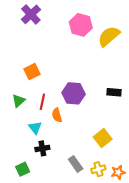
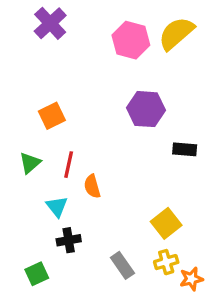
yellow semicircle: (109, 36) -> (176, 33), moved
purple hexagon: (74, 93) -> (146, 109), moved
yellow cross: (98, 169) -> (166, 262), moved

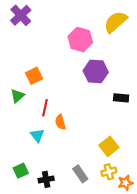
purple cross: (50, 23) -> (21, 15), moved
pink hexagon: (131, 40) -> (80, 40), moved
green triangle: (30, 163) -> (17, 96), moved
black cross: (69, 240) -> (46, 179), moved
green square: (37, 274) -> (21, 171), moved

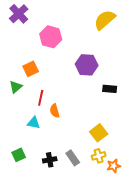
pink hexagon: (80, 40) -> (51, 37), moved
cyan triangle: (37, 135) -> (34, 123), turned -40
black cross: (46, 179) -> (50, 160), moved

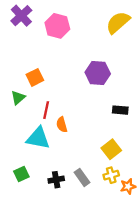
pink hexagon: (51, 37) -> (57, 26), moved
black rectangle: (110, 89) -> (120, 110), moved
cyan triangle: (34, 123) -> (38, 138), size x1.6

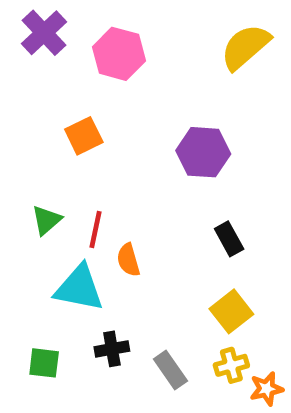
orange square: (35, 77) -> (84, 136), moved
green triangle: (18, 98) -> (46, 220), moved
black rectangle: (120, 110) -> (229, 239), moved, turned 56
green square: (21, 174) -> (44, 363), turned 32
black cross: (56, 180) -> (112, 349), moved

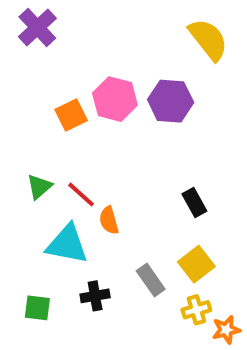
yellow semicircle: (245, 47) -> (208, 39), turned 93
pink hexagon: (119, 54) -> (115, 99), moved
purple hexagon: (203, 152) -> (171, 101), moved
red line: (96, 229) -> (81, 195), turned -60
gray rectangle: (170, 370) -> (151, 280), moved

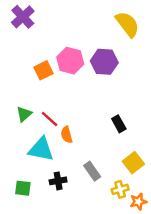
yellow square: (196, 264) -> (133, 163), moved

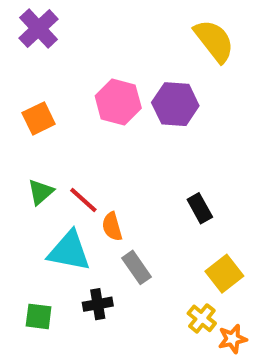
orange square: (44, 70) -> (39, 118), moved
gray rectangle: (92, 171) -> (137, 267), moved
yellow cross: (120, 189) -> (202, 318), turned -35

